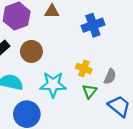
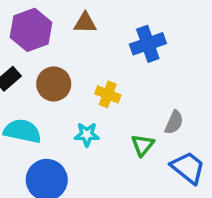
yellow cross: (84, 69) -> (108, 94), moved
cyan star: (53, 84) -> (87, 135), size x0.6

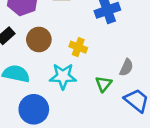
cyan star: (87, 135) -> (63, 76), size x1.5

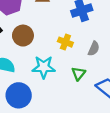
yellow cross: (78, 47) -> (65, 42), moved
gray semicircle: (126, 67) -> (94, 49), moved

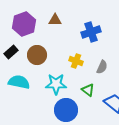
green triangle: (78, 74) -> (88, 90), turned -32
blue circle: (19, 95) -> (66, 110), moved

